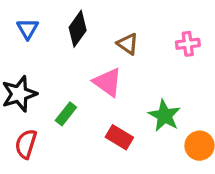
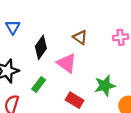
black diamond: (78, 29) -> (41, 47), moved
green star: (164, 116) -> (105, 86), turned 30

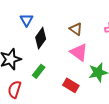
blue triangle: (13, 27) -> (27, 20), moved
pink triangle: (67, 63) -> (79, 52), moved

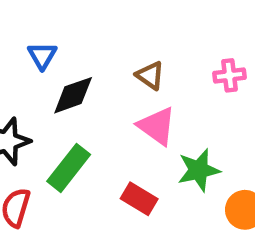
black diamond: (41, 38) -> (73, 95), turned 35
green rectangle: (39, 71) -> (69, 168), size x1.5

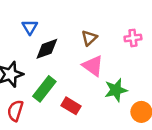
brown triangle: (150, 75) -> (89, 38), turned 42
red rectangle: (139, 199) -> (71, 106), moved

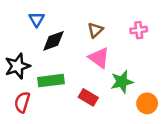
green rectangle: (44, 89) -> (51, 81), turned 45
red rectangle: (71, 106) -> (88, 97), moved

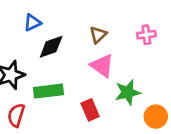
blue triangle: (37, 19) -> (32, 23), turned 35
red rectangle: (88, 97) -> (90, 110), turned 36

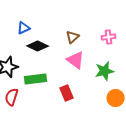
black diamond: (51, 47) -> (38, 46), turned 45
green star: (128, 92) -> (105, 71), moved

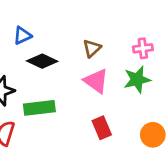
green star: (105, 71) -> (137, 80), moved
red rectangle: (67, 93) -> (102, 128), moved

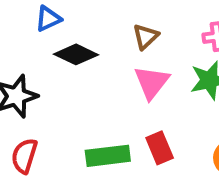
pink triangle: (96, 81) -> (152, 82), turned 32
green rectangle: (39, 108) -> (108, 156), moved

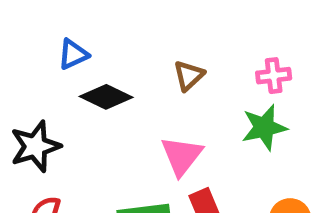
pink triangle: (152, 82) -> (182, 156), moved

